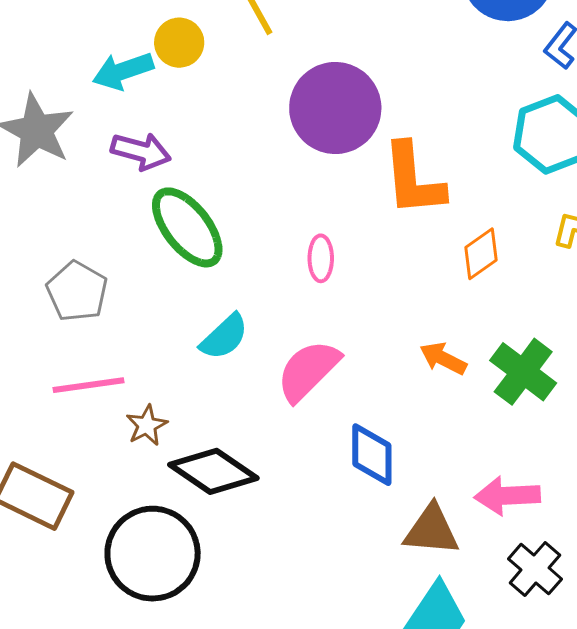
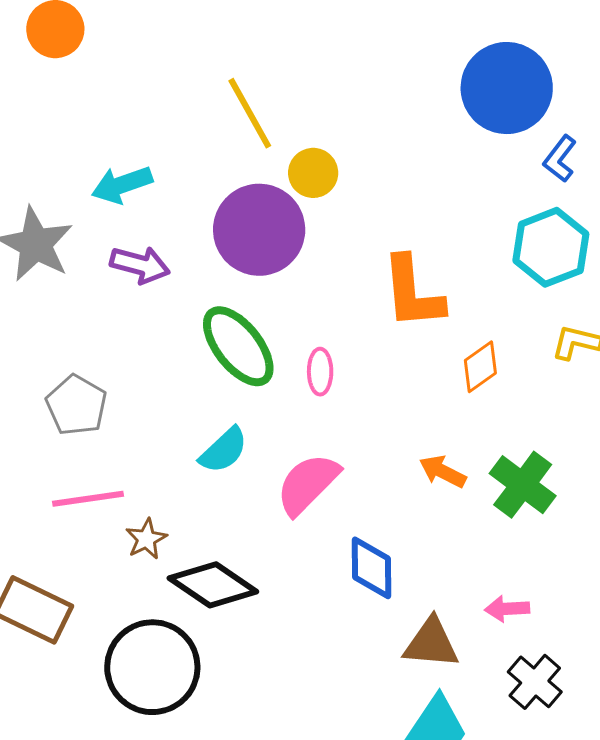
yellow circle: (179, 43) -> (313, 173), moved
purple circle: (335, 108) -> (259, 230), moved
green ellipse: (187, 227) -> (238, 346), moved
pink arrow: (507, 496) -> (507, 609), size x0.7

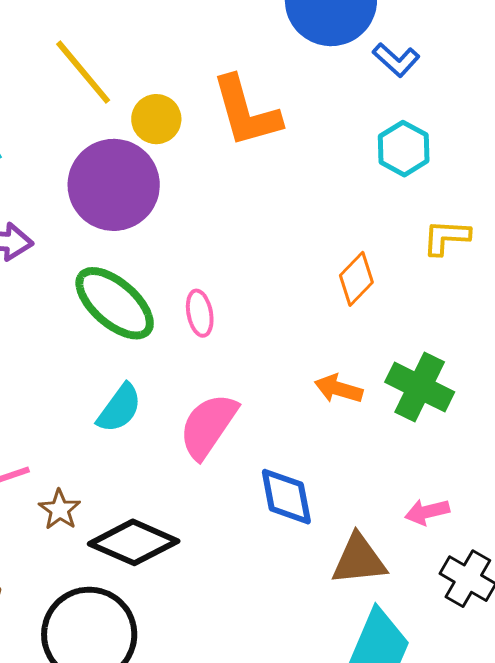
blue L-shape: (560, 159) -> (396, 60), turned -75
cyan hexagon: (551, 247) -> (404, 149), size x0.7
orange L-shape: (413, 293) -> (246, 112), moved

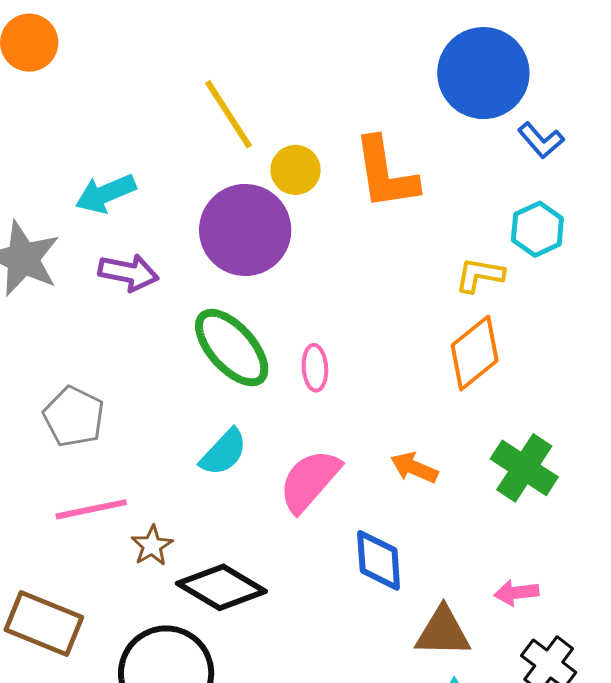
yellow L-shape: (446, 237) -> (480, 275), moved
orange diamond: (356, 279) -> (475, 353), size x1.4
orange arrow: (339, 389) -> (414, 468), moved

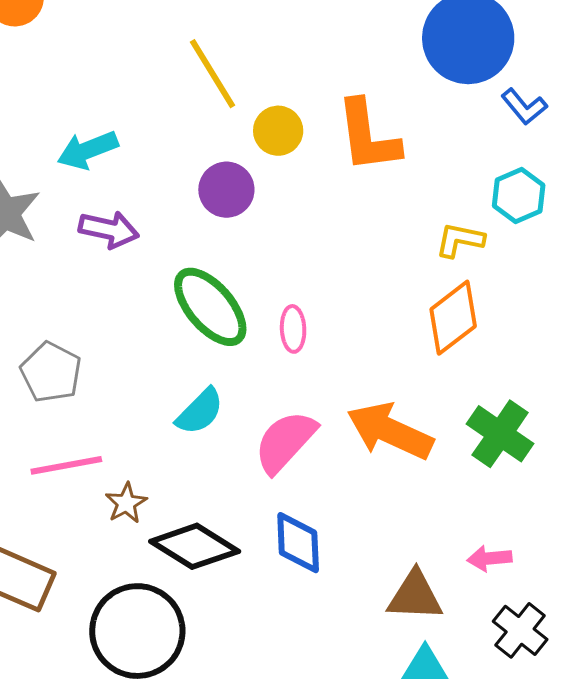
purple circle: (245, 230) -> (226, 190), size x0.6
orange arrow: (414, 468) -> (390, 431), size x1.8
blue diamond: (379, 560) -> (298, 543), moved

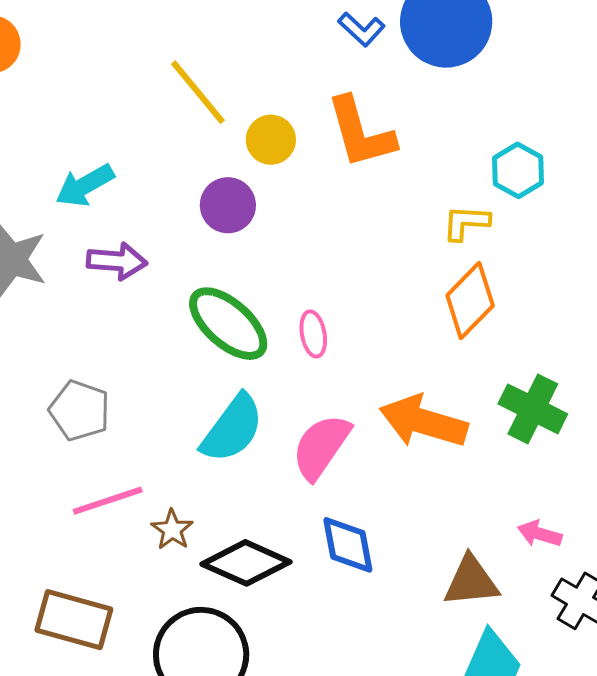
blue L-shape: (524, 107) -> (361, 29), moved
cyan semicircle: (200, 411) -> (232, 429), size x1.4
pink arrow: (489, 558) -> (540, 534), turned 30

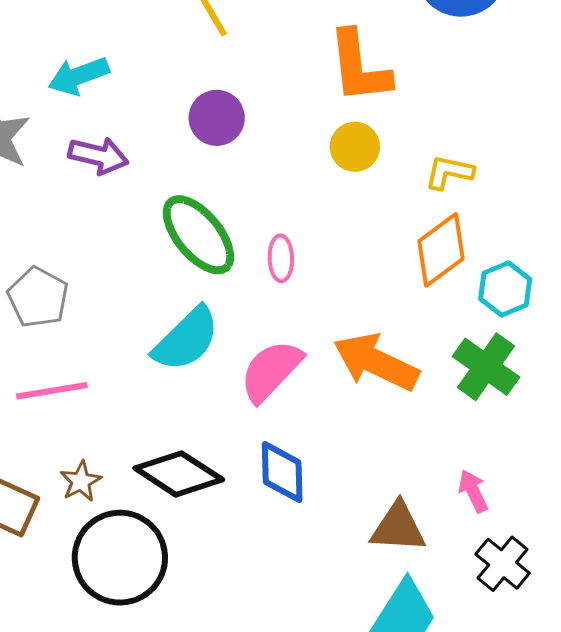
yellow circle: (271, 140) -> (355, 147), moved
cyan hexagon: (518, 170) -> (505, 289), moved
brown star: (172, 530) -> (81, 481), moved
pink arrow: (540, 534) -> (473, 491), turned 39

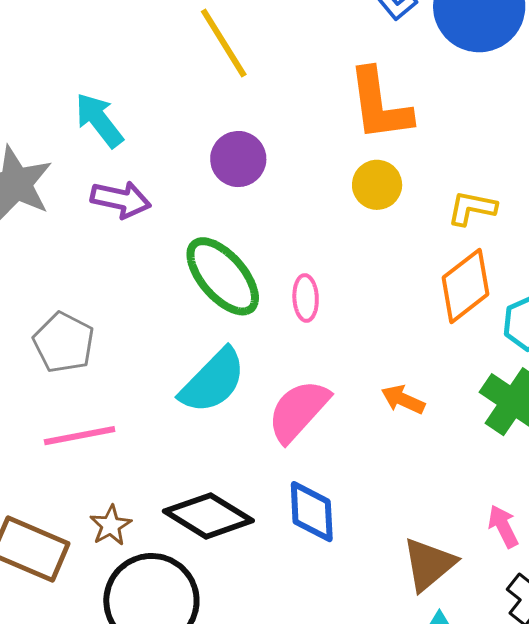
cyan arrow: (79, 76) -> (99, 120), turned 74
orange arrow: (376, 362) -> (403, 400), size x0.5
brown triangle: (398, 527) -> (429, 564), turned -42

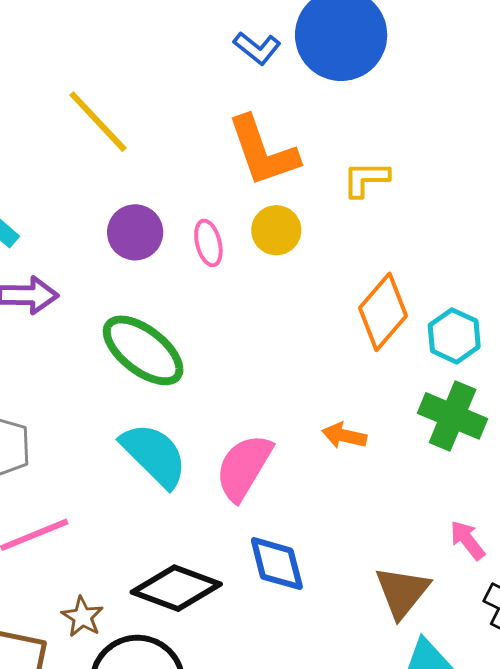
yellow L-shape: (472, 208) -> (366, 179), moved
pink ellipse: (306, 298) -> (208, 243), moved
cyan semicircle: (213, 381) -> (154, 455), turned -78

